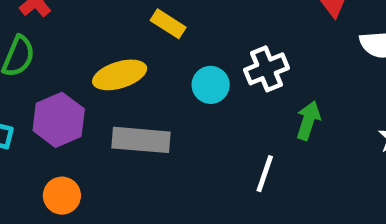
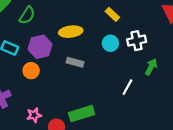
yellow rectangle: (168, 24) -> (112, 14), moved
gray rectangle: (141, 140) -> (75, 62), size x0.7
orange circle: (62, 196) -> (31, 71), moved

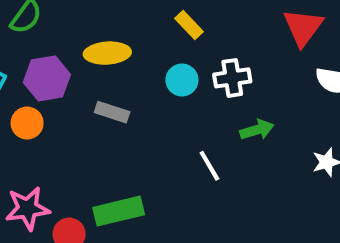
green arrow: (151, 67) -> (257, 130), turned 42
white line: (127, 87) -> (209, 166), turned -63
pink star: (34, 115) -> (27, 208), size x1.5

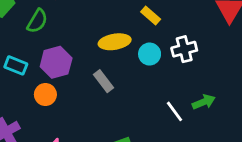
yellow ellipse: (107, 53) -> (115, 42), moved
gray rectangle: (112, 112) -> (103, 81), turned 40
green arrow: (257, 130) -> (204, 102), moved

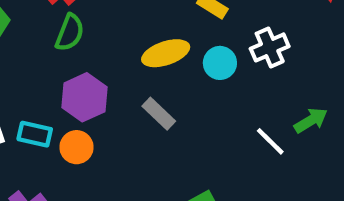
green semicircle: (37, 21) -> (70, 33), moved
cyan rectangle: (16, 65) -> (35, 134), moved

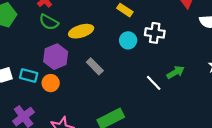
green semicircle: (70, 33) -> (49, 22), turned 96
white cross: (270, 47) -> (155, 33), turned 30
yellow ellipse: (166, 53) -> (81, 31), moved

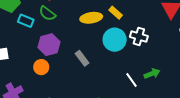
yellow ellipse: (81, 31) -> (91, 18), moved
cyan circle: (128, 40) -> (115, 40), size x1.5
cyan rectangle: (29, 75) -> (26, 21), moved

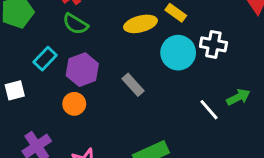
cyan rectangle: (26, 21) -> (45, 59), moved, turned -63

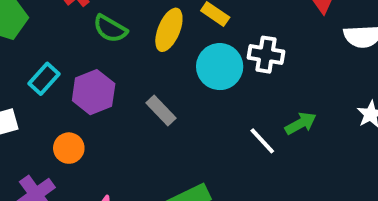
green semicircle: (75, 24) -> (110, 29), moved
yellow ellipse: (140, 24) -> (169, 30), turned -52
orange circle: (74, 104) -> (69, 148), moved

